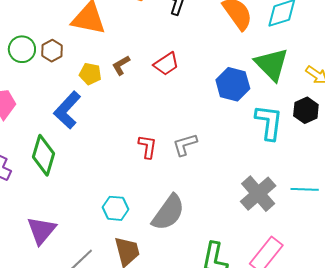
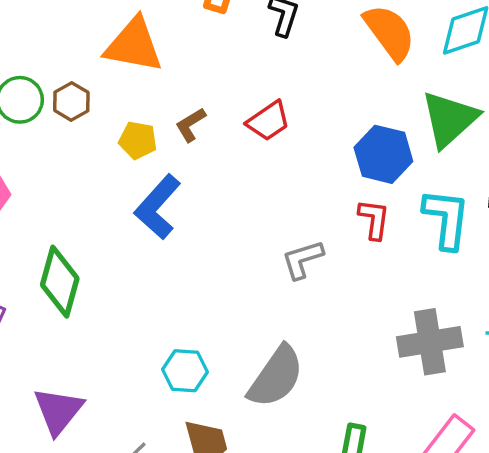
green triangle: (272, 64) -> (449, 119), turned 33
blue L-shape: (67, 110) -> (158, 207), moved
red L-shape: (148, 147) -> (374, 219), moved
gray cross: (258, 194) -> (430, 342), turned 33

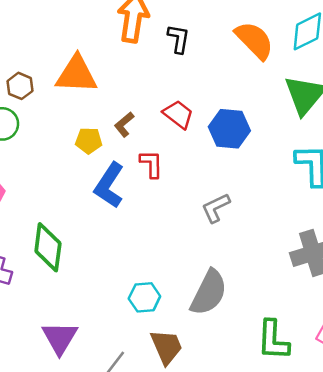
brown hexagon: (71, 101) -> (20, 86), moved
red trapezoid: (268, 121) -> (178, 114), turned -100
blue hexagon: (383, 154) -> (229, 129), moved
red L-shape: (374, 219) -> (151, 164), moved

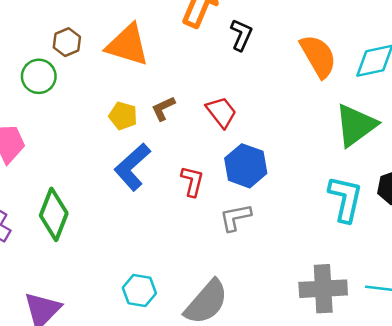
blue hexagon: (229, 129) -> (246, 166), moved
red L-shape: (151, 164) -> (192, 181), moved

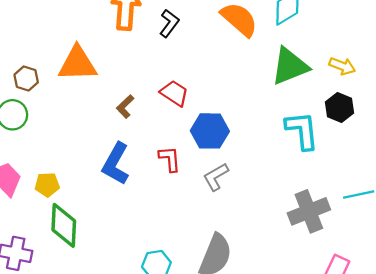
black L-shape: (241, 35) -> (169, 23), turned 32
yellow pentagon: (123, 116) -> (47, 185), moved
green triangle: (356, 125) -> (290, 66), turned 33

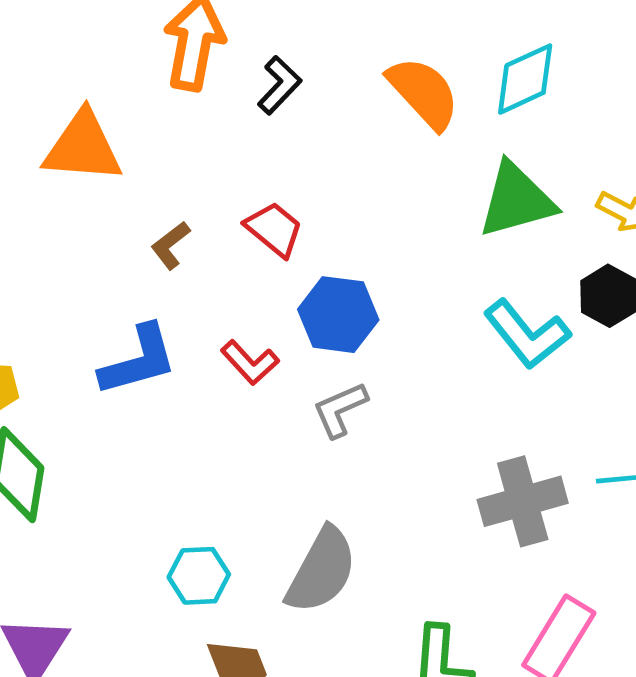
cyan L-shape: (302, 130) -> (527, 334), turned 141
red L-shape: (170, 159) -> (250, 362), turned 136
blue L-shape: (116, 164) -> (138, 360), turned -141

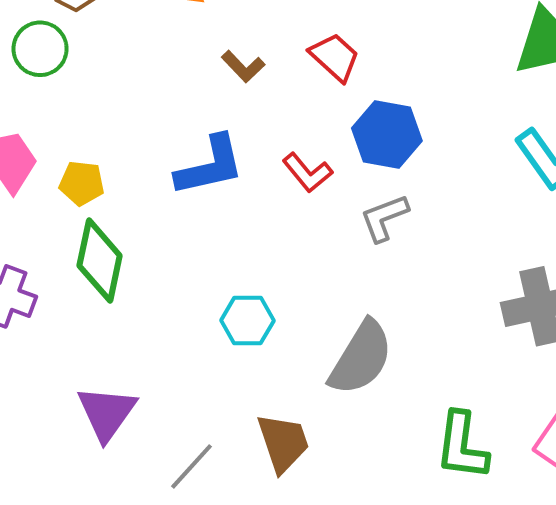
brown L-shape: (170, 245) -> (243, 66), turned -99
cyan hexagon: (199, 576) -> (247, 320), moved

